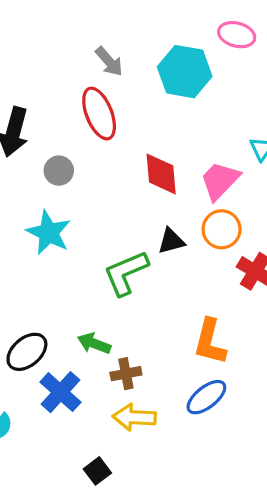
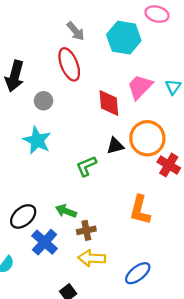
pink trapezoid: (220, 181) -> (140, 87), moved
orange circle: (222, 229) -> (147, 138), size x1.4
green L-shape: (126, 273) -> (86, 166), size x0.7
blue ellipse: (206, 397) -> (138, 273), moved

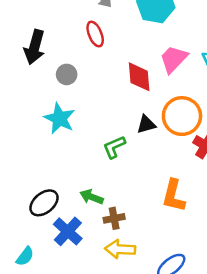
red ellipse: (69, 64) -> (95, 34), size x0.7

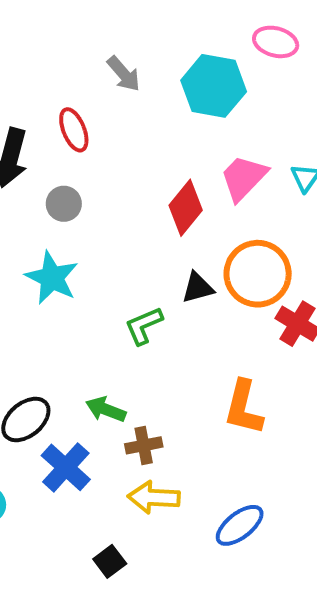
red ellipse: (95, 34) -> (74, 130), moved
red diamond: (139, 77) -> (186, 208), turned 44

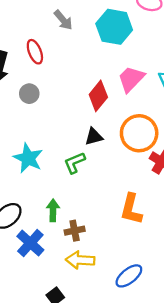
cyan star: (52, 278) -> (28, 158), moved
black triangle: (198, 288) -> (94, 137), moved
green arrow: (106, 410) -> (53, 210), turned 70

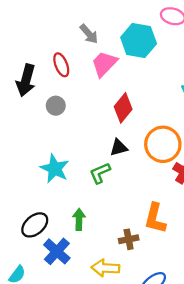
pink trapezoid: (131, 79) -> (104, 64), moved
brown cross: (75, 231) -> (129, 239), moved

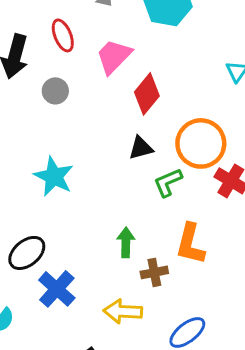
pink trapezoid: (104, 64) -> (114, 56), moved
green L-shape: (100, 173) -> (168, 182), moved
green arrow: (79, 219) -> (126, 242), moved

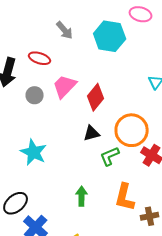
red ellipse: (63, 35) -> (40, 58), turned -50
pink trapezoid: (114, 56) -> (65, 86), moved
brown cross: (154, 272) -> (150, 216), moved

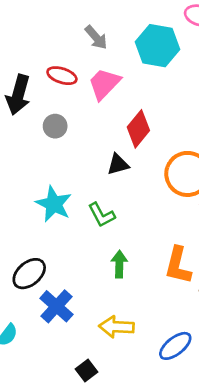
pink trapezoid: (65, 86) -> (104, 84), moved
black triangle: (92, 133) -> (118, 164), moved
green L-shape: (110, 156) -> (102, 215), moved, turned -95

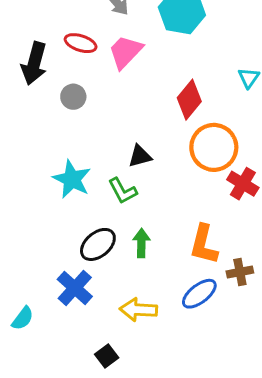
red diamond: (138, 129) -> (189, 100), moved
black triangle: (118, 164) -> (140, 156), moved
black ellipse: (29, 274) -> (98, 244), moved
blue ellipse: (175, 346) -> (199, 294), moved

